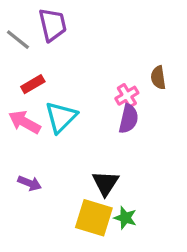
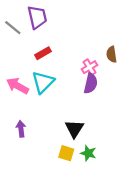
red rectangle: (33, 84) -> (43, 53), moved
purple arrow: (30, 183) -> (21, 129), turned -119
yellow square: (94, 218) -> (66, 153), size x0.6

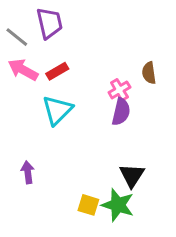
pink arrow: (17, 86) -> (23, 70), moved
black triangle: (74, 129) -> (132, 175), moved
green star: (88, 153) -> (118, 205), size x1.5

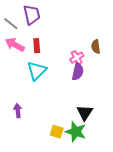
red rectangle: (57, 71) -> (37, 46), turned -64

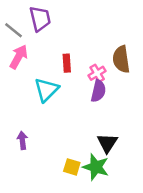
pink arrow: (15, 45) -> (19, 57), turned 90
red rectangle: (37, 46) -> (67, 63), moved
brown semicircle: (96, 47) -> (121, 59), size x1.5

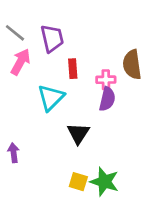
purple trapezoid: (40, 19) -> (52, 38), moved
pink cross: (97, 73) -> (106, 80), turned 30
purple arrow: (22, 140) -> (14, 153), moved
black triangle: (107, 143) -> (78, 133), moved

